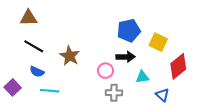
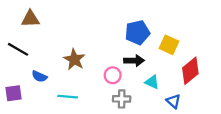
black line: (34, 46) -> (18, 49), moved
cyan triangle: (142, 77) -> (152, 82), turned 32
purple square: (13, 87) -> (13, 93), turned 35
cyan line: (50, 91) -> (68, 97), moved

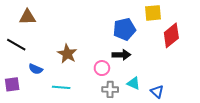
yellow square: (169, 45) -> (153, 13), moved, turned -30
red diamond: (190, 71) -> (171, 35), moved
cyan triangle: (152, 82) -> (134, 83), moved

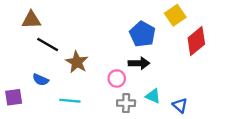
yellow square: (153, 13) -> (175, 15), turned -30
blue pentagon: (124, 29) -> (142, 34), turned -30
black line: (16, 45) -> (48, 45), moved

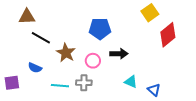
blue pentagon: (142, 34) -> (100, 29), moved, turned -30
pink circle: (117, 78) -> (93, 61), moved
gray cross: (126, 103) -> (84, 83), moved

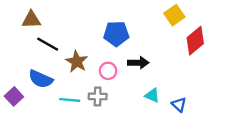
blue semicircle: (35, 68) -> (41, 79), size x1.5
purple square: (12, 83) -> (14, 96), turned -35

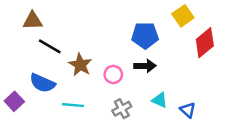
blue pentagon: (116, 34) -> (145, 35), moved
gray cross: (98, 96) -> (122, 109), moved, turned -30

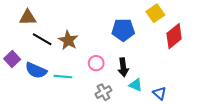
brown star: (80, 65) -> (68, 40), moved
black arrow: (145, 66) -> (123, 67), moved, turned 84
purple square: (14, 101) -> (12, 59), moved
cyan line: (73, 105) -> (63, 77), moved

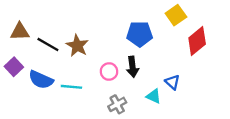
brown triangle: (28, 17) -> (20, 32), moved
black arrow: (123, 67) -> (132, 67), moved
blue triangle: (160, 93) -> (172, 82), moved

